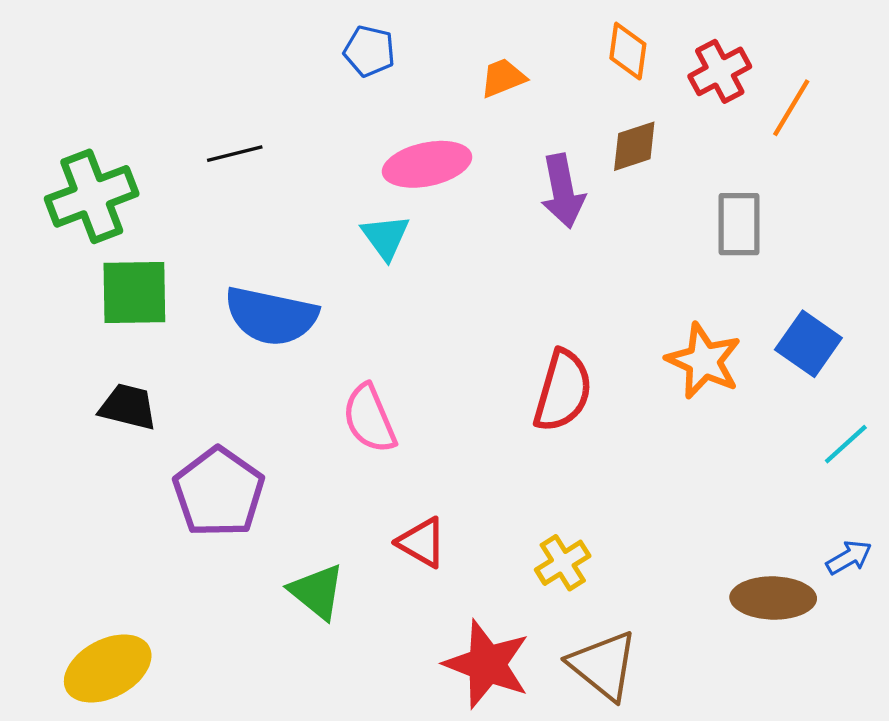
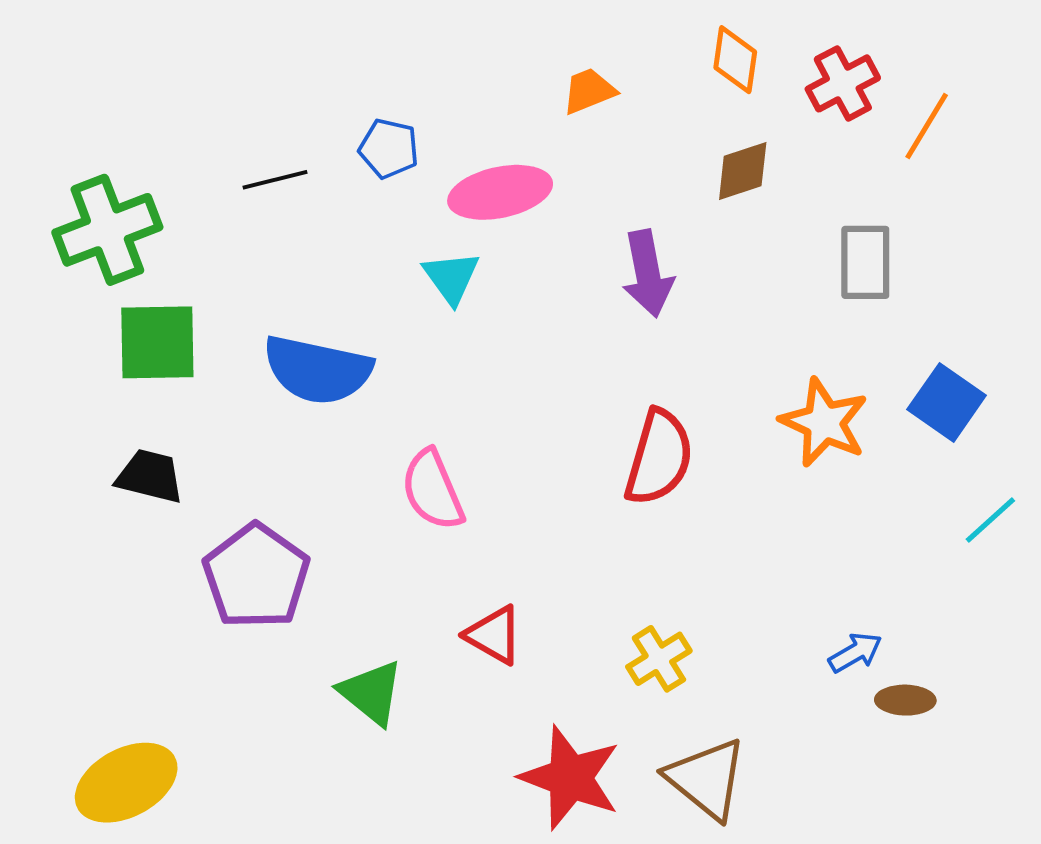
blue pentagon: (369, 51) -> (389, 149), moved
purple arrow: (563, 191) -> (648, 274), moved
blue arrow: (849, 557) -> (855, 653), moved
brown ellipse: (773, 598) -> (905, 700), size x0.6

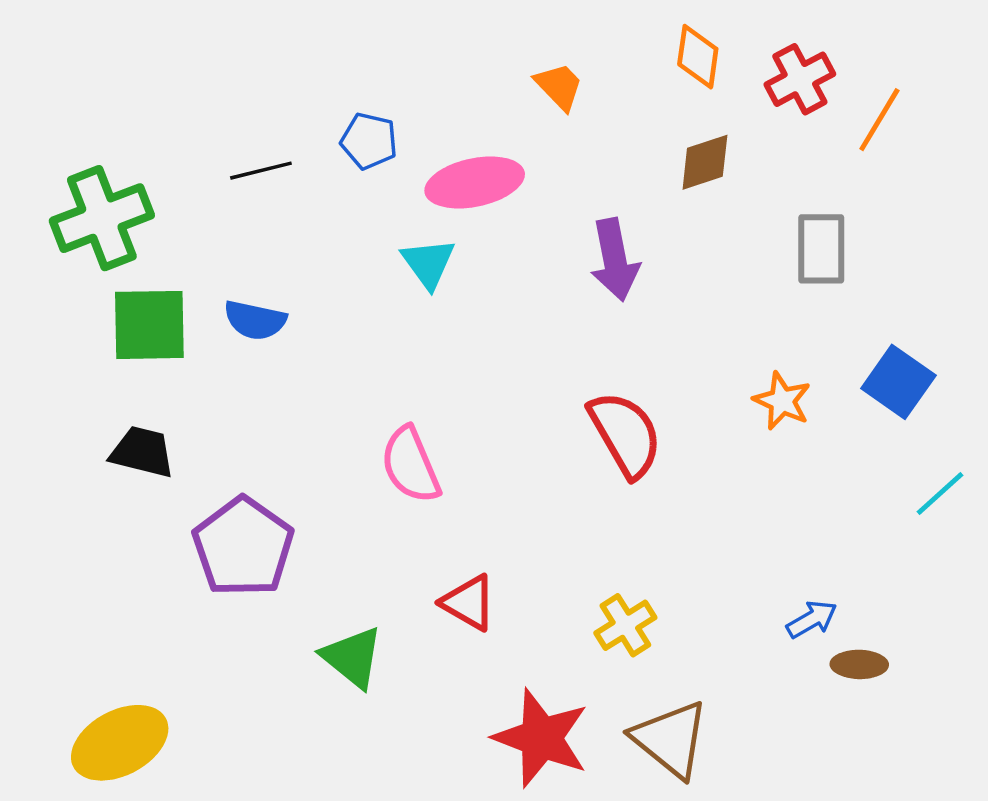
orange trapezoid: (589, 91) -> (559, 86), turned 68
blue semicircle: (317, 370) -> (255, 320), moved, size x0.6
orange star: (824, 422) -> (782, 401), size x0.7
red semicircle: (659, 457) -> (625, 434), turned -46

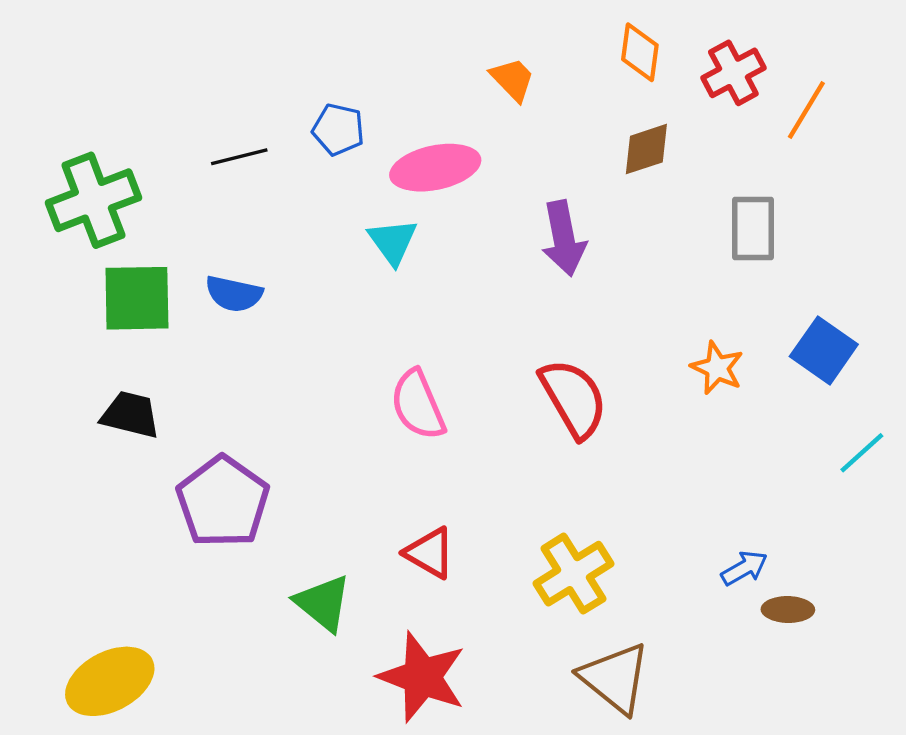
pink semicircle: (411, 465) -> (418, 405), moved
yellow cross: (625, 625) -> (573, 574), size x1.4
red star: (541, 738) -> (422, 677), moved

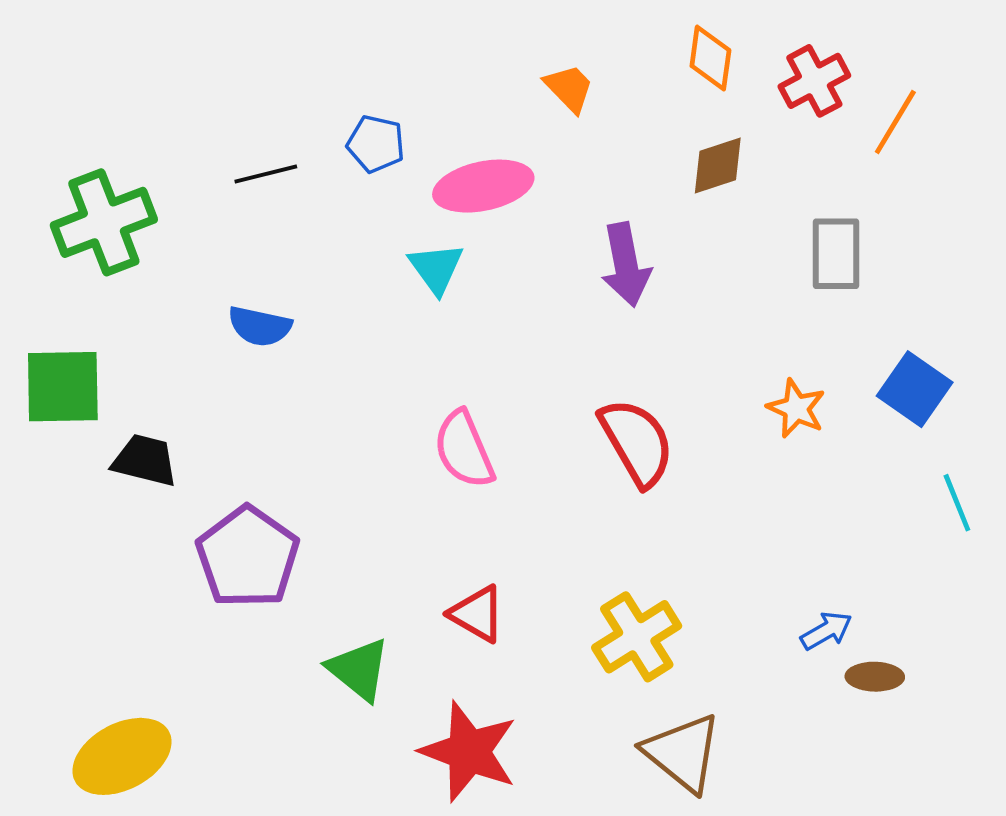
green square: (137, 298) -> (63, 387), moved
cyan line: (862, 453) -> (957, 503), turned -70

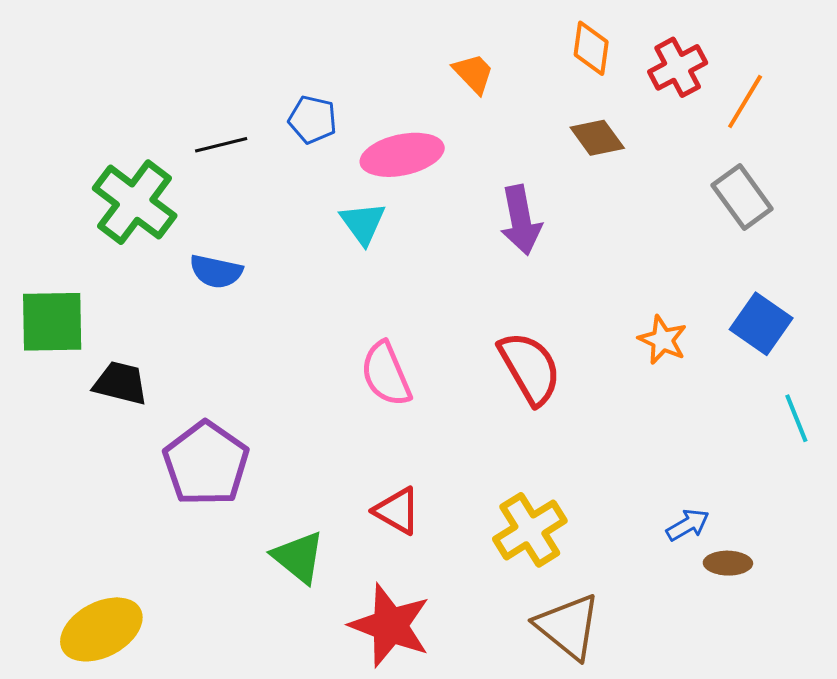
brown diamond: (718, 166) -> (597, 138), turned 72
green cross: (104, 222) -> (135, 202), moved, turned -32
gray rectangle: (836, 254) -> (742, 197), moved, turned -36

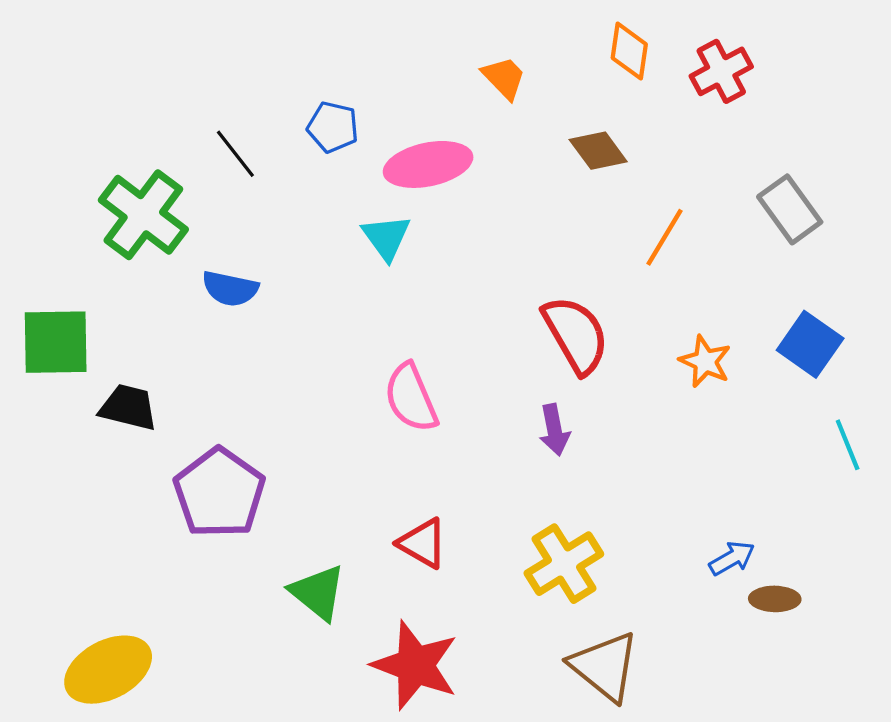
orange line: (745, 101) -> (665, 237), moved
brown diamond: (597, 138) -> (598, 151), moved
black line: (221, 145) -> (235, 154), turned 66
purple arrow: (521, 220) -> (554, 430), moved, size x0.7
red semicircle: (530, 368) -> (576, 335), moved

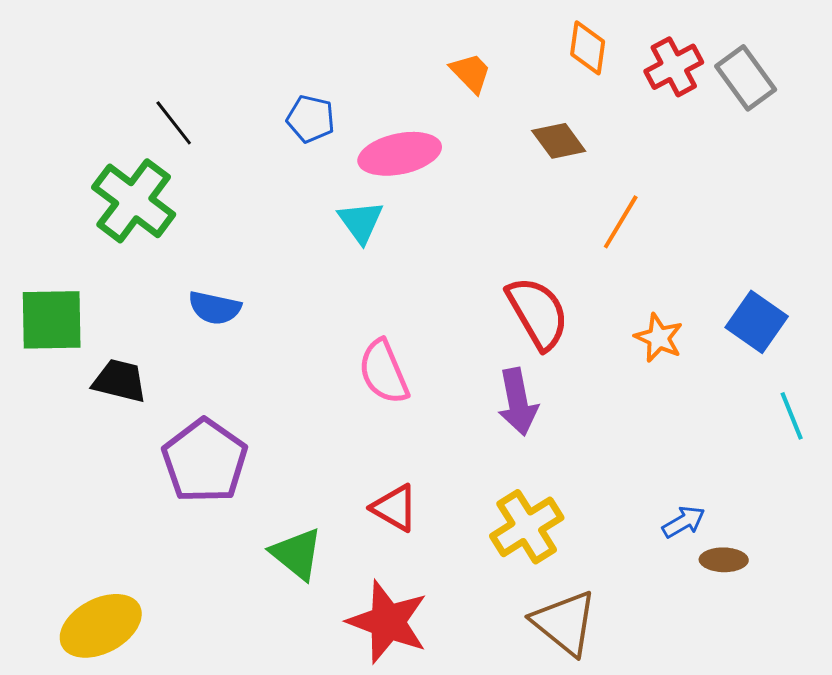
black line: (235, 154) -> (174, 123), moved
gray rectangle: (790, 209) -> (746, 78), moved
blue semicircle: (230, 289) -> (215, 308), moved
purple arrow: (554, 430) -> (518, 402), size x1.4

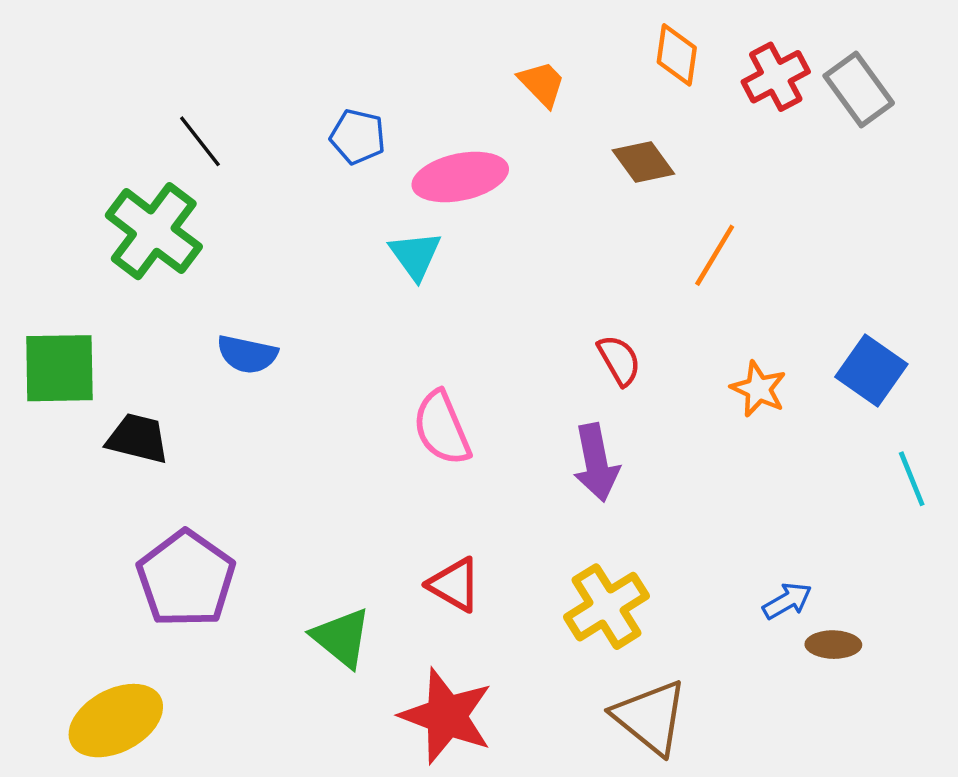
red semicircle: (538, 313) -> (619, 360), size x0.6
purple pentagon: (205, 461) -> (186, 579), moved

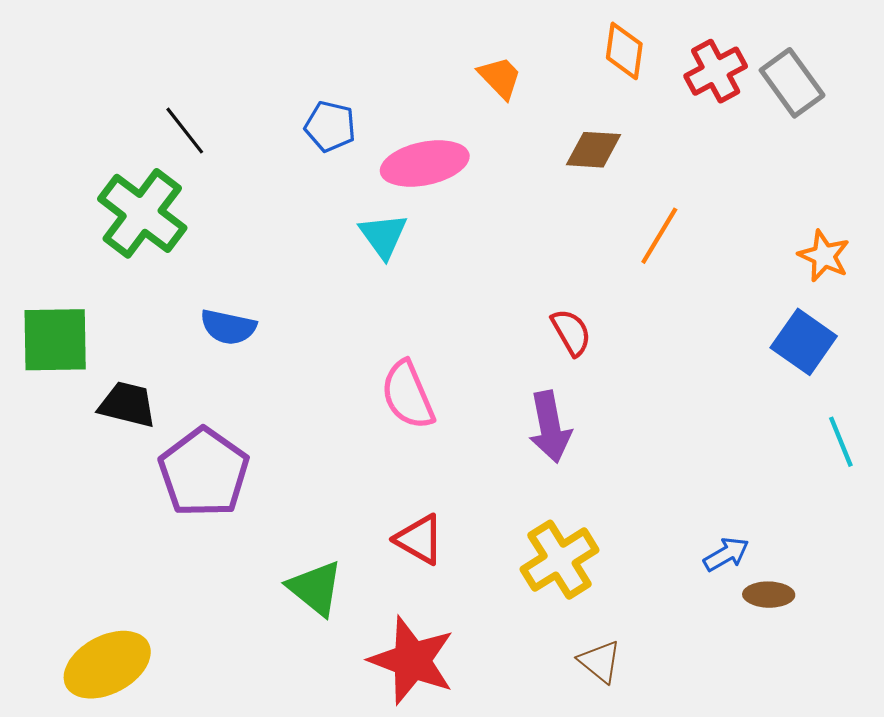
brown diamond: (643, 162) -> (593, 150), turned -50
orange star: (758, 389) -> (824, 256), moved
purple pentagon: (186, 579) -> (204, 472), moved
brown triangle: (650, 717) -> (600, 661), size x0.6

